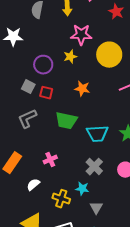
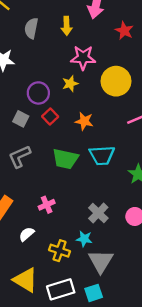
red square: (46, 93) -> (50, 116), moved, turned 32
cyan trapezoid: (97, 134) -> (102, 155), moved
gray triangle: (96, 208) -> (101, 261), size x1.6

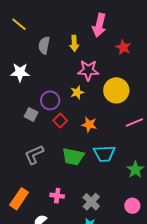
gray square: (21, 119) -> (31, 114), moved
pink cross: (47, 205) -> (57, 196), turned 32
gray cross: (98, 213) -> (91, 202), moved

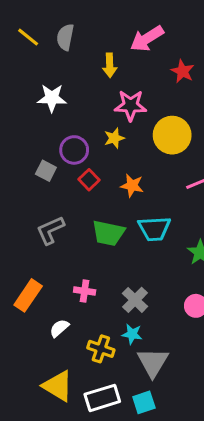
pink arrow: (99, 25) -> (147, 39), turned 45
gray semicircle: (44, 45) -> (65, 37), moved
white star: (20, 72) -> (52, 98), moved

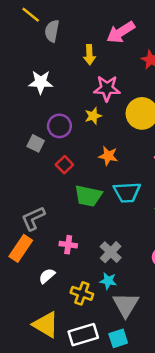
yellow line: (28, 37) -> (31, 15), moved
red square: (89, 180) -> (64, 165), moved
gray L-shape: (50, 230) -> (33, 218), moved

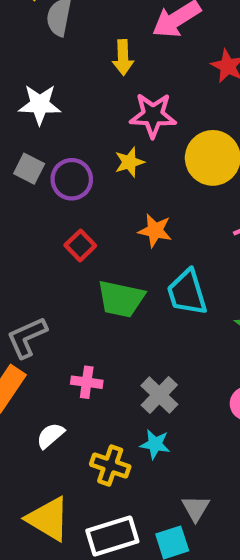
gray square: (36, 143) -> (29, 169), moved
cyan trapezoid: (127, 192) -> (187, 292), turned 76
gray triangle: (126, 305) -> (196, 508), moved, size x0.6

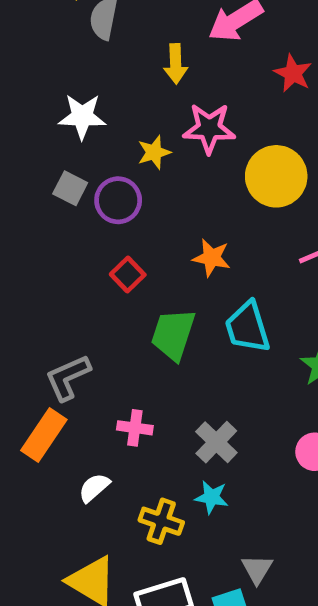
yellow star: (129, 162) -> (154, 152), moved
green trapezoid: (121, 299) -> (173, 334), turned 96

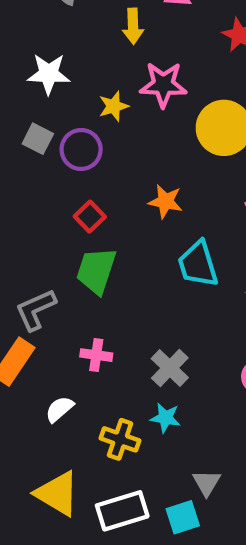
green trapezoid: (173, 334) -> (96, 271), moved

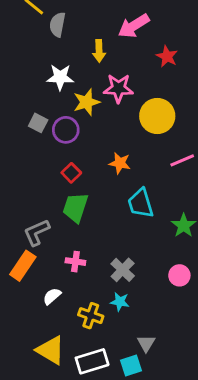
white star: (49, 74) -> (60, 77), moved
yellow star: (114, 106) -> (87, 102), size x1.4

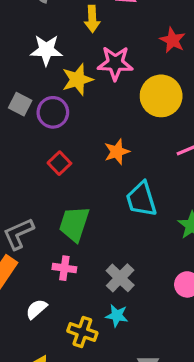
red star: (167, 56) -> (173, 40), moved
orange star: (120, 163) -> (117, 152), turned -30
green trapezoid: (75, 207) -> (74, 224), moved

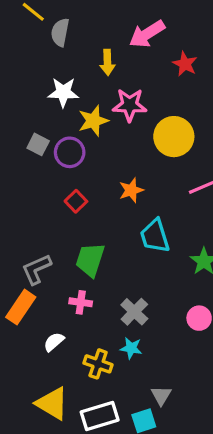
red star: (173, 40) -> (185, 64), moved

